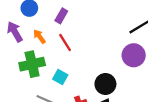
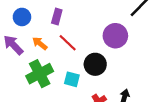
purple circle: (134, 55) -> (115, 36), moved
black circle: (105, 84) -> (95, 64), moved

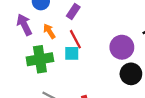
black circle: (95, 64) -> (131, 74), moved
cyan square: (72, 79) -> (72, 53), moved, turned -32

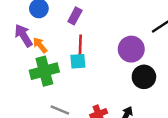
orange arrow: (49, 31) -> (40, 45), moved
red line: (75, 39) -> (80, 46), turned 36

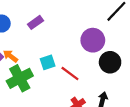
purple rectangle: (75, 16) -> (35, 22), turned 40
red line: (80, 46) -> (70, 73), moved, turned -42

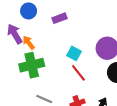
cyan square: (48, 62) -> (74, 53), moved, turned 32

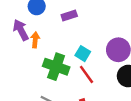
orange arrow: (29, 43) -> (35, 40), turned 40
green cross: (32, 65) -> (56, 67), moved, turned 30

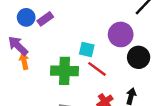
purple rectangle: (69, 16) -> (45, 19), moved
orange arrow: (35, 40) -> (24, 61), moved

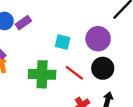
cyan square: (87, 50) -> (63, 42), moved
black circle: (139, 57) -> (103, 68), moved

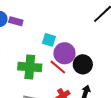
purple rectangle: (23, 23) -> (16, 21), turned 48
purple circle: (98, 39) -> (64, 53), moved

